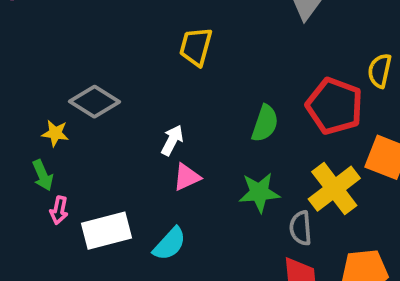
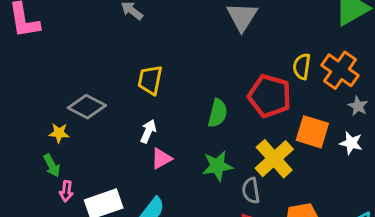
yellow trapezoid: (196, 47) -> (150, 80), moved

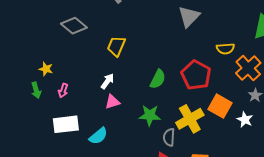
yellow semicircle: (302, 66) -> (225, 49), moved, turned -114
gray diamond: (87, 107) -> (74, 26), moved
pink arrow: (66, 191) -> (63, 91), moved

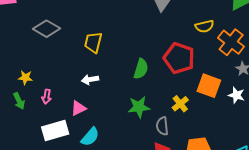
white arrow: (107, 81) -> (90, 80), turned -126
pink triangle: (112, 102) -> (78, 108), moved
yellow cross: (190, 119) -> (180, 104), size x0.6

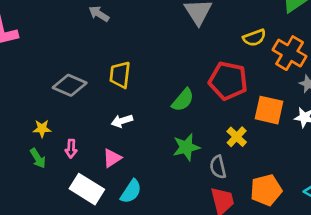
gray diamond: (46, 29) -> (70, 85), moved
green semicircle: (141, 69) -> (183, 100), turned 30
white rectangle: (55, 131) -> (87, 189), turned 55

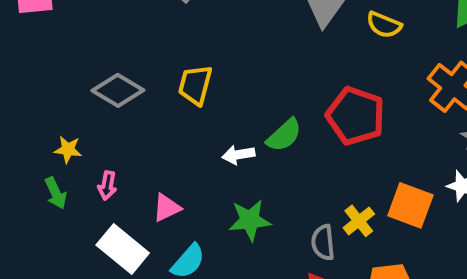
yellow semicircle: (254, 38) -> (384, 25), moved, turned 35
orange square: (269, 110) -> (410, 205), moved
white arrow: (122, 121) -> (238, 155), moved
yellow cross: (237, 137) -> (359, 221), moved
green star: (186, 147) -> (250, 220), moved

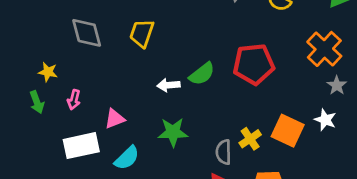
gray diamond: (118, 90) -> (87, 33), turned 40
red pentagon: (356, 116) -> (254, 64), turned -30
white rectangle: (123, 249) -> (81, 146), turned -56

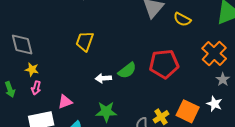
gray diamond: (87, 33) -> (22, 44), moved
yellow star: (48, 72) -> (32, 69), moved

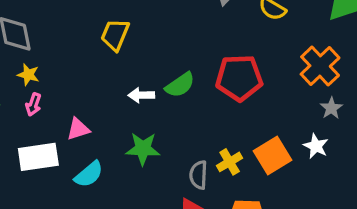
orange square: (188, 111) -> (272, 156), turned 30

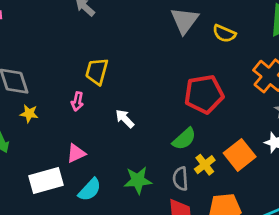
green semicircle: (180, 85) -> (184, 139), moved
white arrow: (141, 95) -> (125, 119), turned 54
pink arrow: (33, 104) -> (77, 101), moved
green star: (143, 149) -> (138, 180), moved

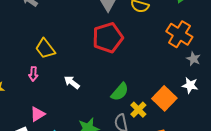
yellow trapezoid: (97, 71) -> (45, 49), turned -45
red pentagon: (204, 94) -> (108, 38), moved

